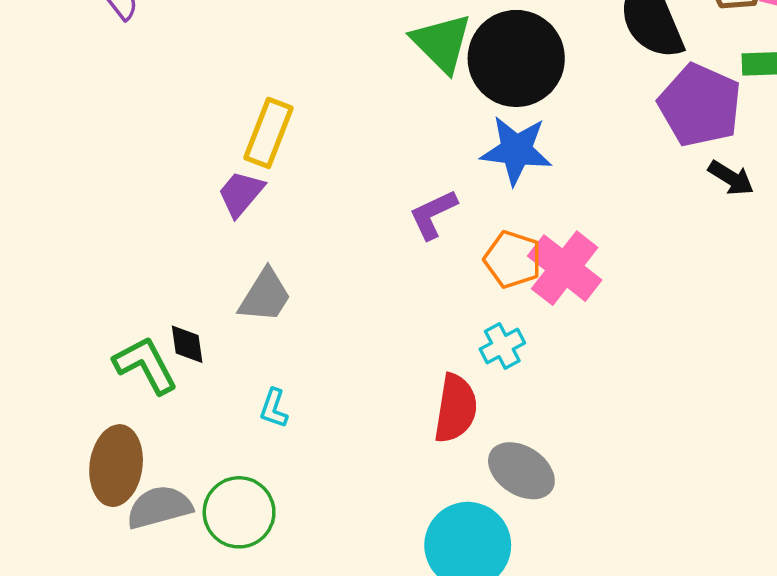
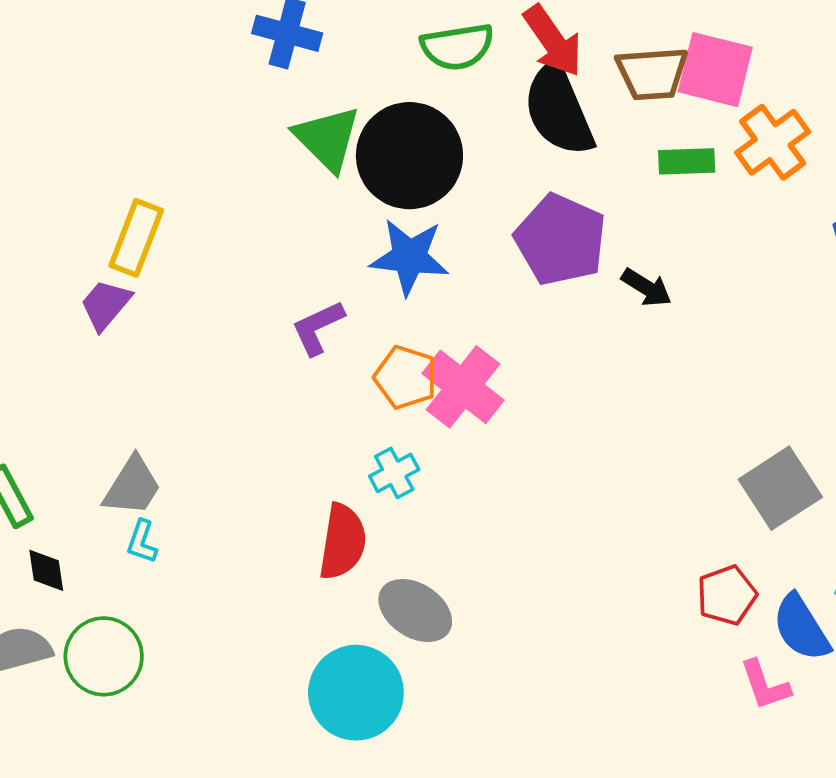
purple pentagon: (700, 105) -> (560, 240), moved
gray trapezoid: (265, 296) -> (132, 486), moved
black diamond: (187, 344) -> (46, 570), moved

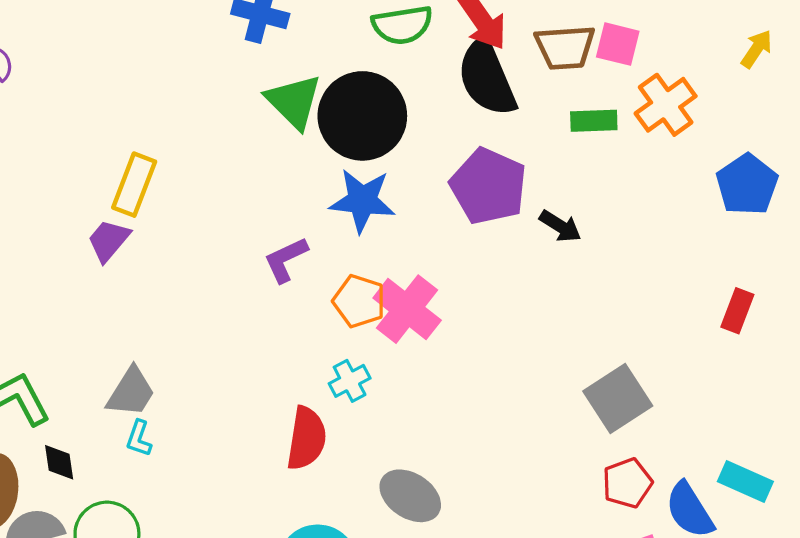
pink square: (715, 70) -> (618, 44), size x0.7
gray square: (780, 488) -> (618, 398), moved
gray ellipse: (415, 611) -> (410, 496), moved

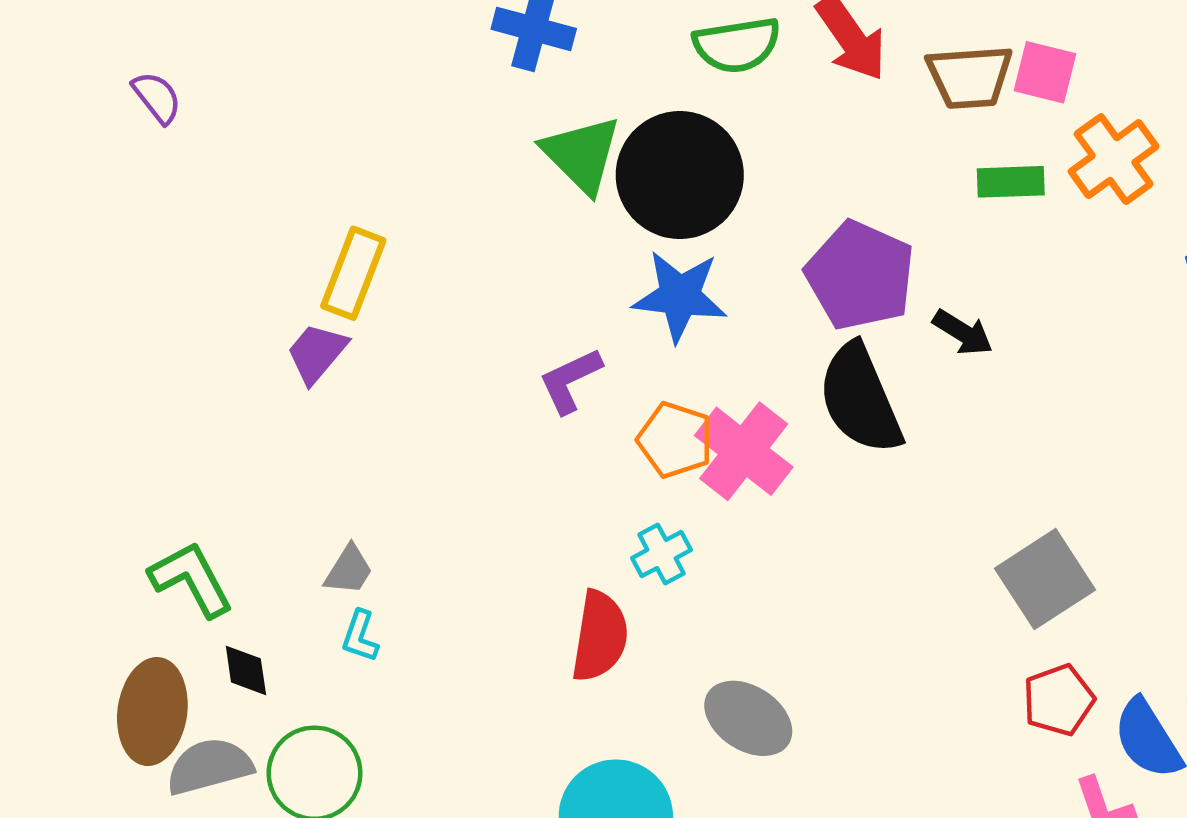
black semicircle: (487, 78) -> (860, 399), moved
gray trapezoid: (131, 392) -> (349, 570), size x0.7

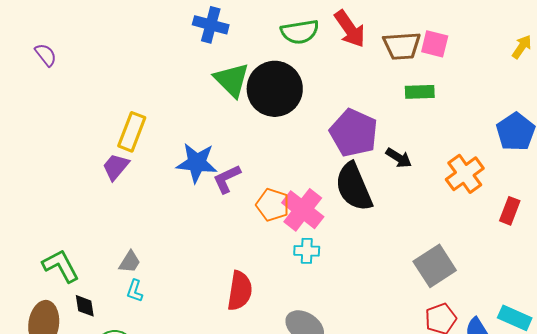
orange cross: (1114, 159) -> (465, 174), moved
blue star: (680, 296) -> (197, 163), moved
cyan cross: (661, 554) -> (307, 251), moved, turned 30

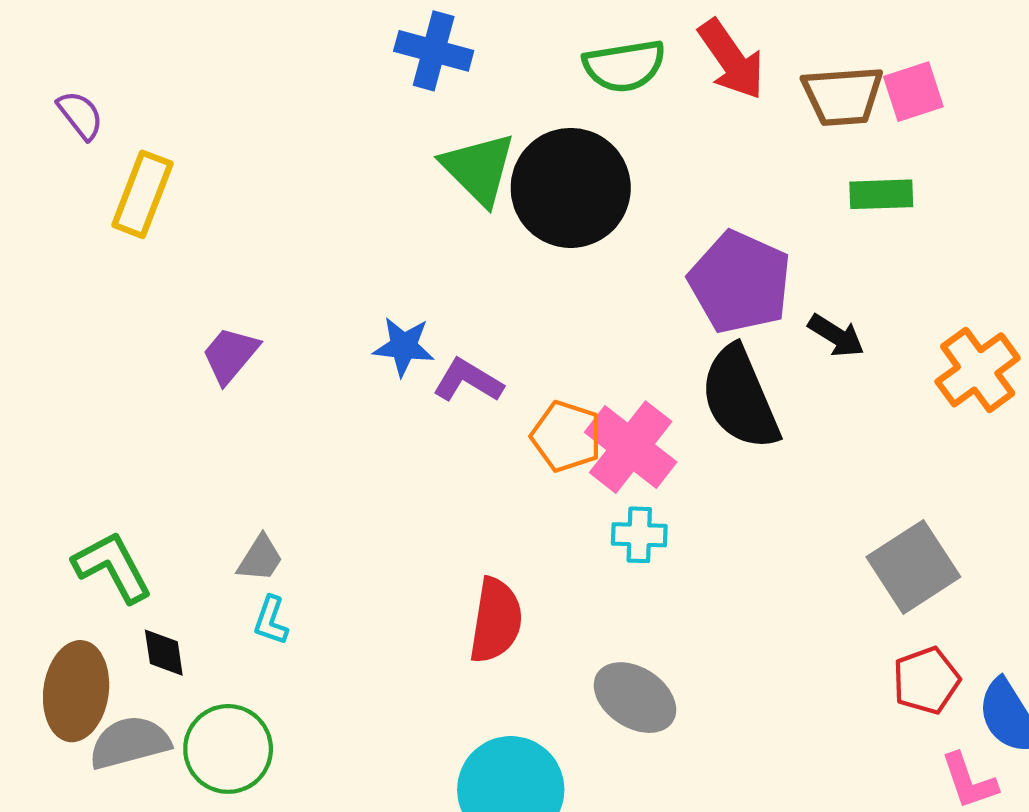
pink square: (435, 44) -> (913, 92), turned -32
yellow rectangle: (132, 132) -> (142, 194), moved
blue star: (197, 163) -> (404, 346), size x0.7
purple L-shape: (227, 179) -> (468, 381), turned 56

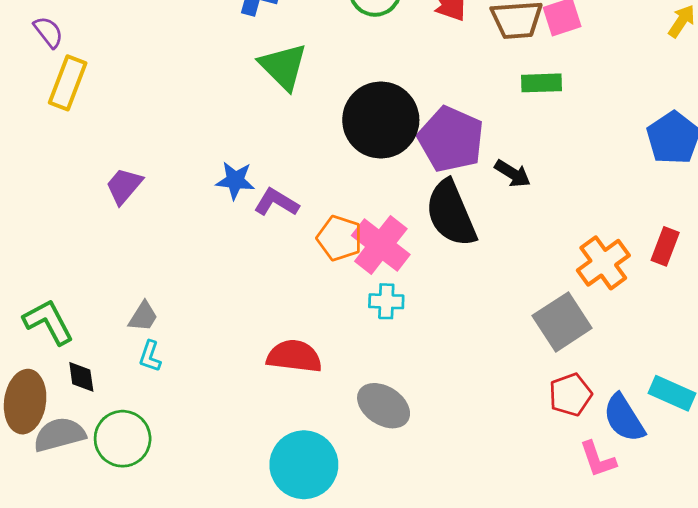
purple semicircle: (80, 115) -> (48, 32), moved
black circle: (571, 188) -> (381, 120), moved
orange cross: (978, 370) -> (603, 263), moved
red semicircle: (496, 620) -> (294, 356), turned -92

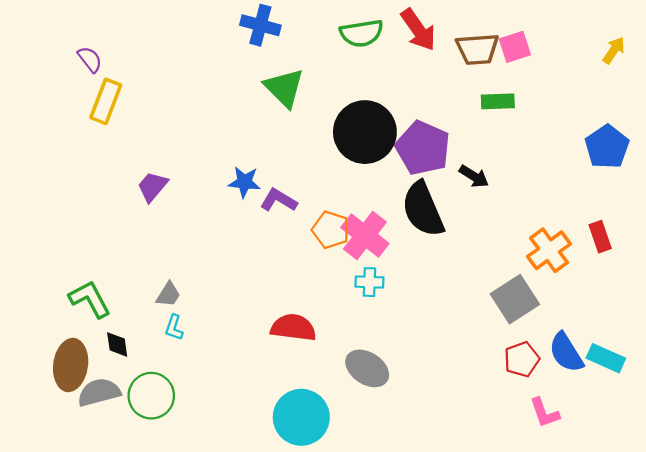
red rectangle: (665, 246) -> (600, 237), turned -40
blue semicircle: (624, 418) -> (566, 353), moved

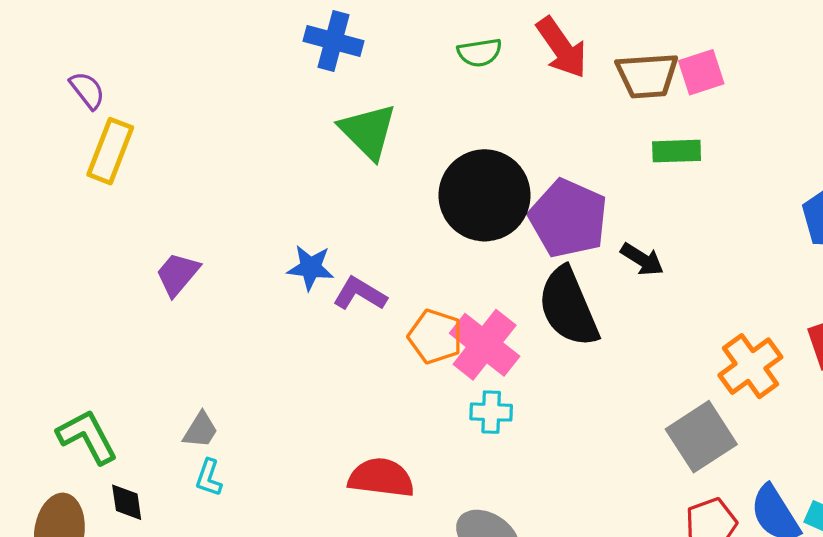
green semicircle: (362, 33) -> (480, 53), size x0.7

